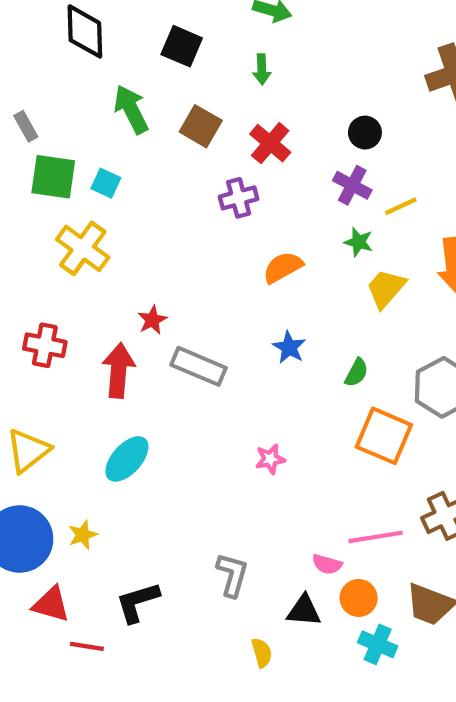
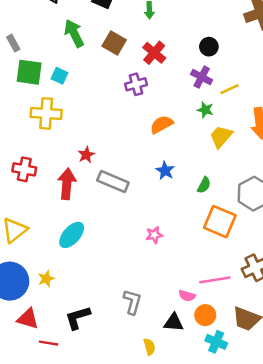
yellow cross: (83, 248) -> (46, 113), turned -32

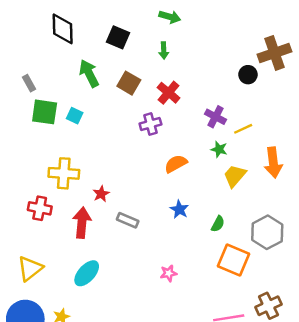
black circle: (209, 47) -> (248, 75), moved
yellow cross: (46, 113) -> (64, 173), moved
gray rectangle: (113, 182) -> (128, 220), size x0.7

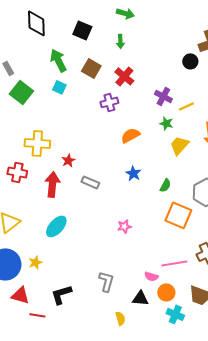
green square: (45, 112) -> (21, 92), turned 30
cyan square: (75, 116) -> (59, 87), moved

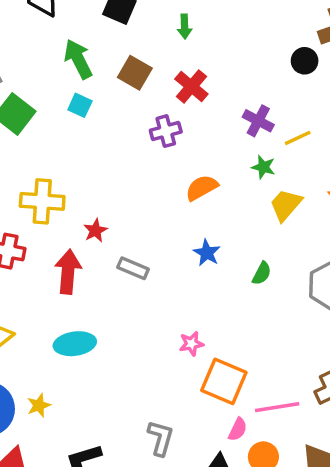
orange square: (178, 215) -> (224, 381), moved
cyan ellipse: (56, 226) -> (75, 344), turned 40
pink semicircle: (151, 276) -> (238, 429), turned -80

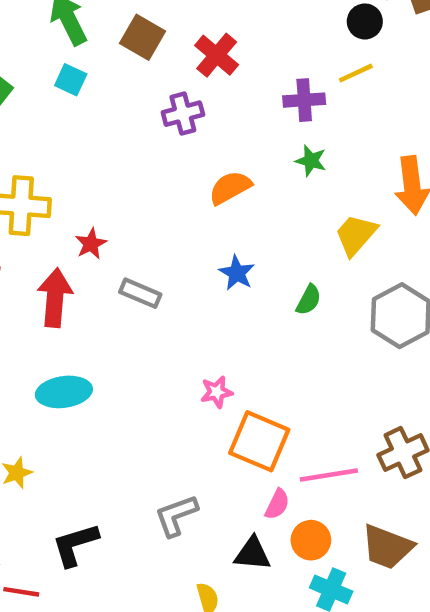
purple cross: (258, 121) -> (304, 100), turned -32
yellow line: (298, 138) -> (356, 73), moved
yellow trapezoid: (286, 205) -> (356, 235), moved
gray L-shape: (161, 438) -> (176, 515), turned -126

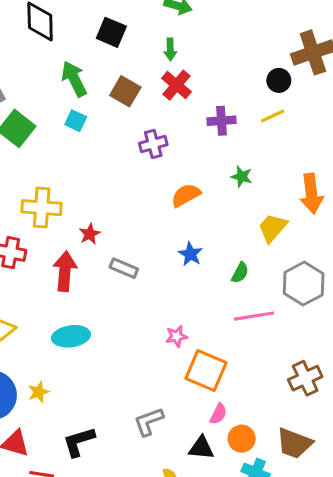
red cross: (217, 55) -> (176, 85), moved
purple cross: (304, 100) -> (221, 121), moved
pink line: (329, 475) -> (254, 316), moved

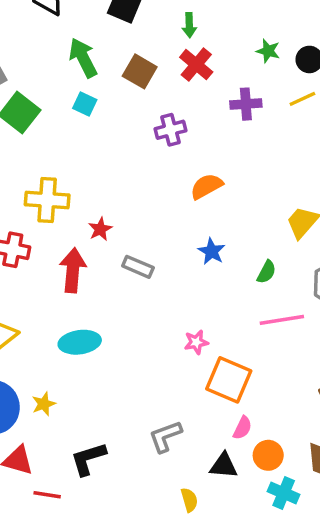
green star: (242, 177) -> (268, 51), moved

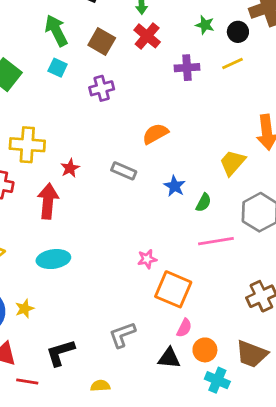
purple cross: (170, 130) -> (102, 88), moved
blue star: (212, 251) -> (175, 186), moved
gray rectangle: (138, 267) -> (124, 171), moved
yellow semicircle: (189, 500) -> (100, 386), moved, turned -78

